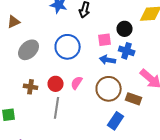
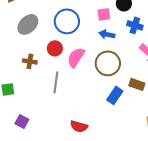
blue cross: (127, 51) -> (135, 25), moved
pink semicircle: (77, 83) -> (76, 57), size x1.5
red circle: (56, 84) -> (55, 48), moved
brown rectangle: (134, 99) -> (137, 84), moved

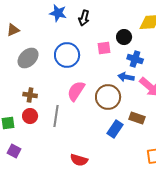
blue arrow: (107, 34) -> (126, 77), moved
red circle: (55, 48) -> (30, 116), moved
purple square: (22, 121) -> (14, 151), moved

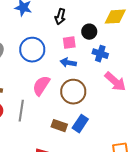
black arrow: (84, 18) -> (60, 17), moved
blue arrow: (126, 77) -> (68, 63), moved
brown rectangle: (137, 118) -> (59, 126), moved

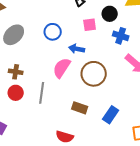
blue circle: (32, 50) -> (53, 32), size x0.7
blue arrow: (68, 63) -> (77, 49), moved
blue rectangle: (80, 124) -> (111, 115), moved

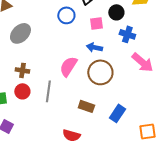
blue circle: (53, 32) -> (66, 15), moved
blue arrow: (77, 49) -> (94, 47), moved

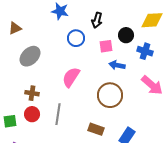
blue cross: (127, 34) -> (145, 51), moved
blue arrow: (94, 47) -> (117, 65), moved
pink semicircle: (68, 66) -> (71, 77), moved

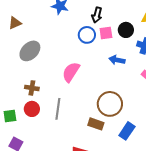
blue circle: (76, 38) -> (87, 35), moved
pink square: (106, 46) -> (106, 33), moved
brown circle: (110, 95) -> (110, 104), moved

